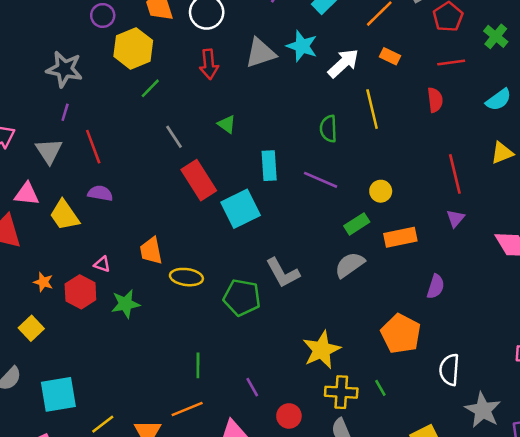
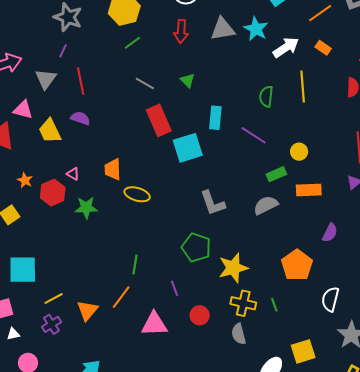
gray line: (174, 137) -> (145, 83), turned -36
green pentagon: (242, 297) -> (196, 247), moved
orange line: (187, 409) -> (121, 297), turned -40

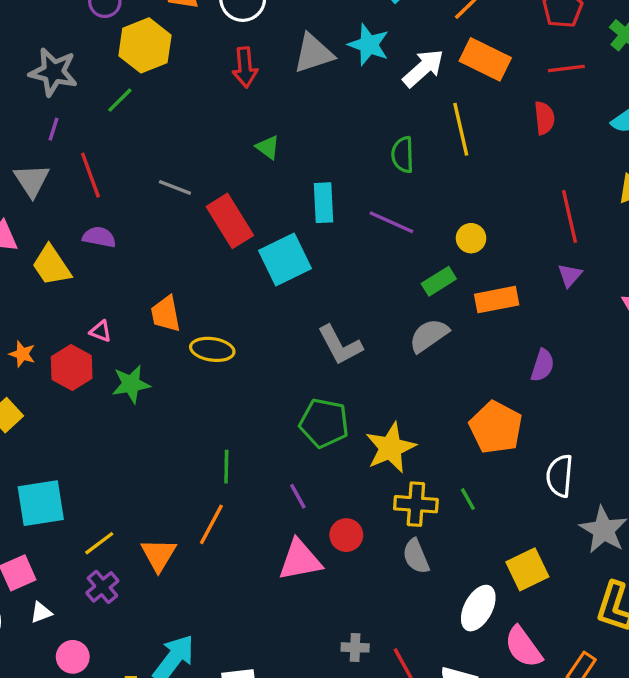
green line: (132, 43) -> (120, 100), moved
orange rectangle: (323, 48) -> (485, 59), size x1.8
gray line: (145, 83) -> (175, 187), moved
pink triangle: (154, 324) -> (300, 560), moved

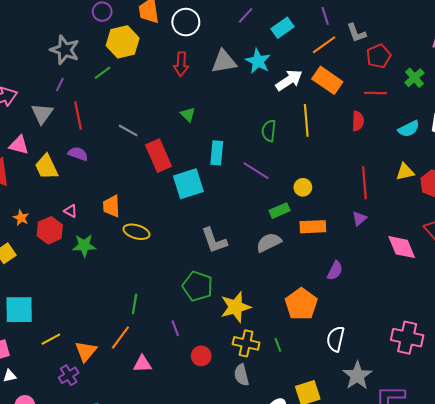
pink triangle: (300, 560) -> (142, 364), moved, size x0.7
purple cross: (102, 587) -> (69, 375), moved

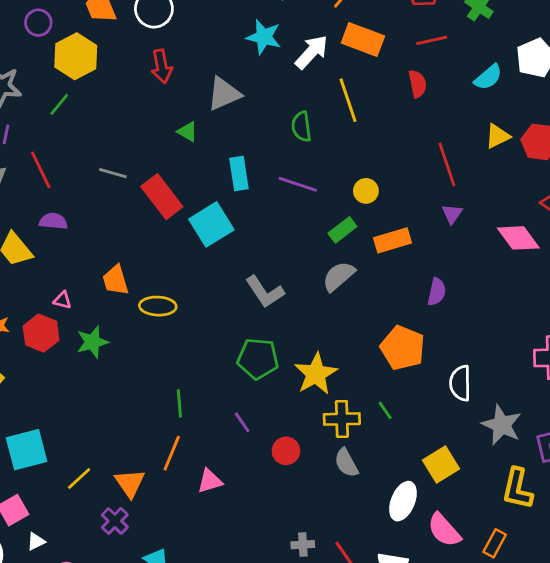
gray triangle: (224, 62) -> (224, 94), moved

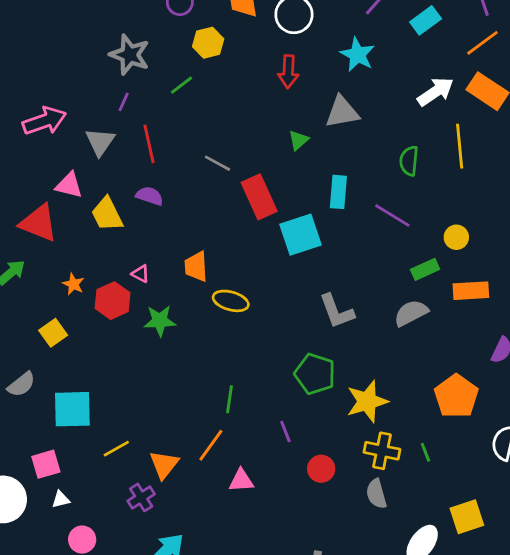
cyan star: (264, 37) -> (358, 55), moved
yellow hexagon: (76, 56) -> (208, 43), size x0.7
green triangle: (188, 132) -> (299, 140), turned 35

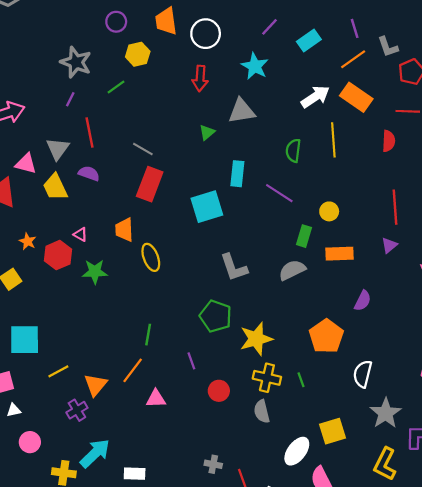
gray triangle: (100, 142) -> (58, 149), moved
red rectangle: (259, 197) -> (150, 184), moved, turned 44
green rectangle: (425, 269) -> (304, 236), turned -50
yellow ellipse: (231, 301) -> (151, 257), turned 52

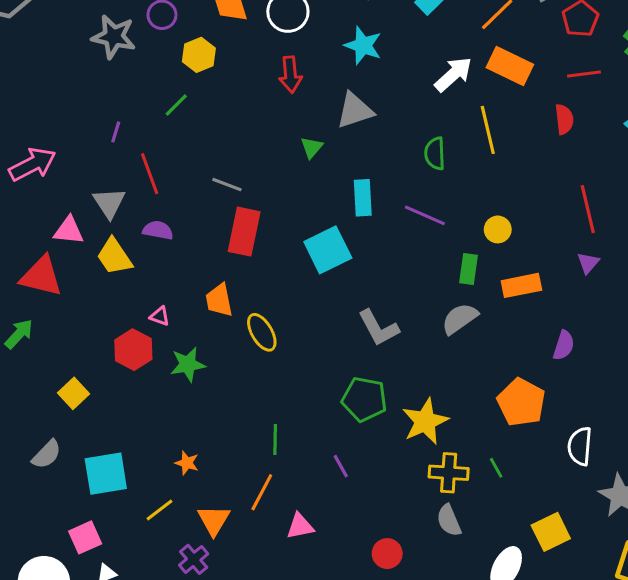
gray star: (76, 62) -> (114, 37), moved
orange star: (28, 241) -> (187, 463), moved
red circle: (219, 391) -> (387, 554), moved

